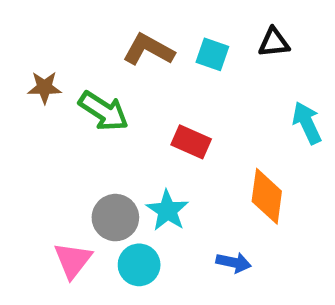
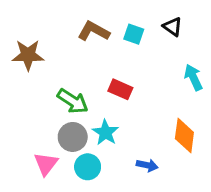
black triangle: (274, 43) -> (173, 27), turned 42
brown star: (44, 87) -> (28, 55), size x1.5
green arrow: (104, 111) -> (73, 101), moved
orange diamond: (267, 196) -> (184, 135), moved

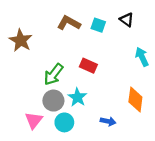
brown star: (28, 55) -> (21, 40), turned 30
green arrow: (73, 101) -> (53, 74), turned 95

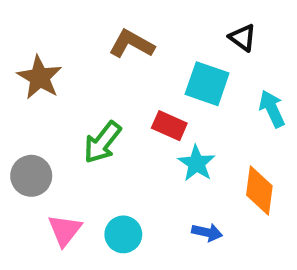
cyan square: (98, 25) -> (207, 84), moved, size x1.5
cyan star: (77, 97) -> (197, 163), moved
gray circle: (53, 101) -> (31, 176), moved

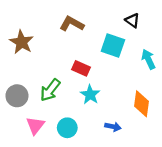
red rectangle: (169, 126) -> (81, 68), moved
green arrow: (102, 142) -> (50, 90), moved
cyan star: (197, 163) -> (90, 95), moved

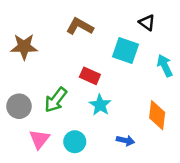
brown star: (22, 42) -> (24, 47), turned -30

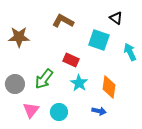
orange diamond: (157, 115) -> (109, 87), moved

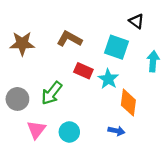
brown L-shape: (63, 21) -> (69, 39), moved
cyan arrow: (130, 52) -> (153, 61), turned 30
cyan star: (79, 83) -> (108, 79), moved

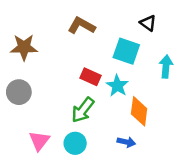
brown L-shape: (69, 39) -> (82, 26), moved
green arrow: (52, 93) -> (83, 110), moved
gray circle: (17, 99) -> (19, 92), moved

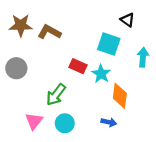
brown L-shape: (82, 26) -> (49, 32), moved
brown star: (24, 47) -> (21, 25), moved
gray circle: (19, 92) -> (16, 68), moved
green arrow: (83, 110) -> (56, 95), moved

